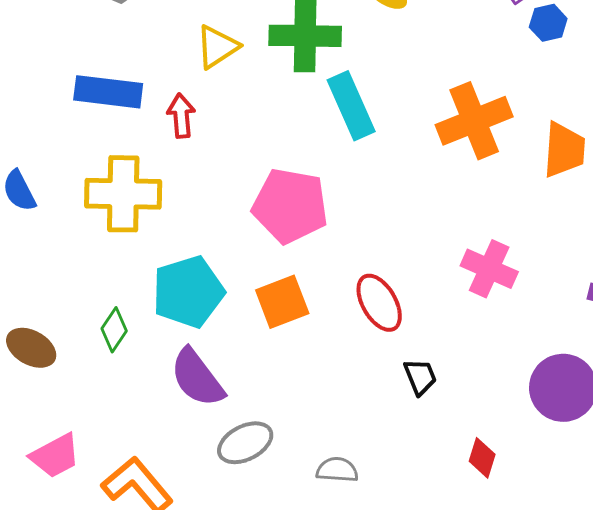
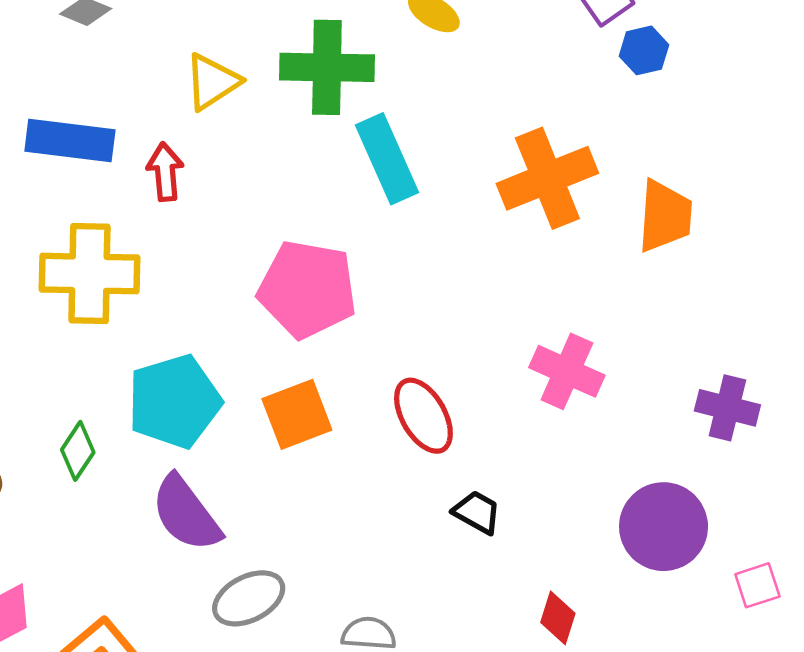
black trapezoid: (420, 377) -> (477, 512), turned -39

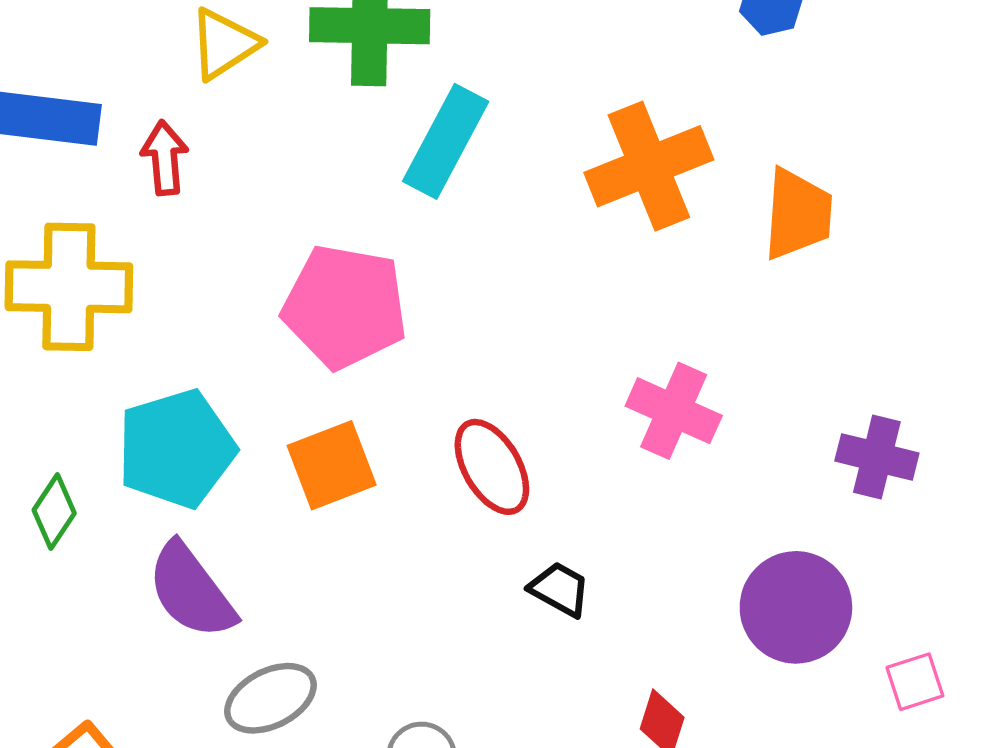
cyan rectangle: (387, 159) -> (446, 141), turned 52

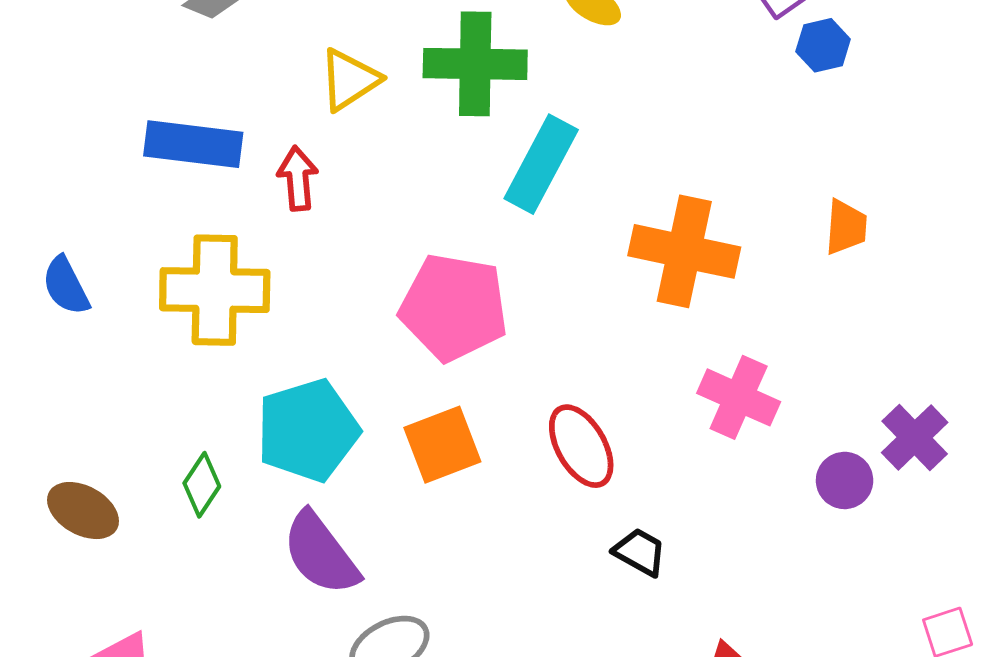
orange cross: (649, 166) -> (684, 251), moved, turned 34
orange trapezoid: (798, 214) -> (846, 227), size x0.7
purple cross: (877, 457) -> (915, 438), turned 32
purple circle: (796, 607) -> (845, 480), moved, size x0.6

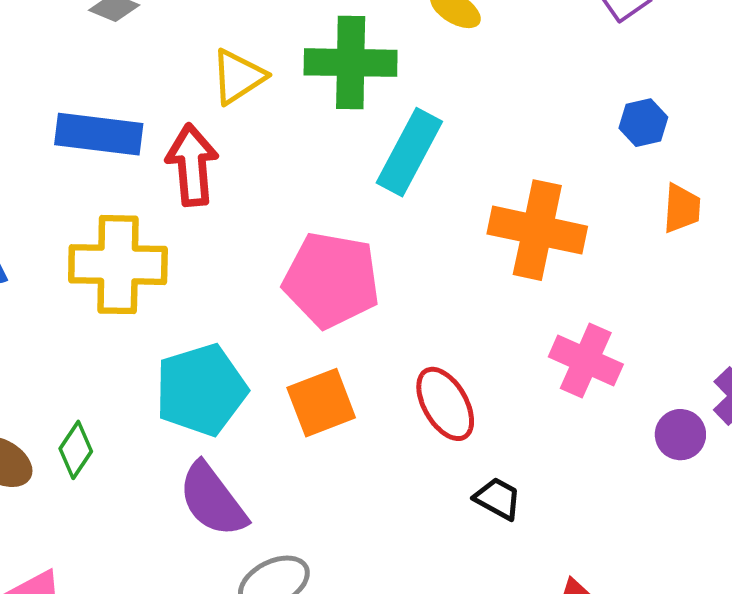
blue hexagon: (823, 45) -> (643, 123), moved
red arrow: (298, 178) -> (192, 165), size x1.4
green diamond: (202, 485) -> (76, 450), moved

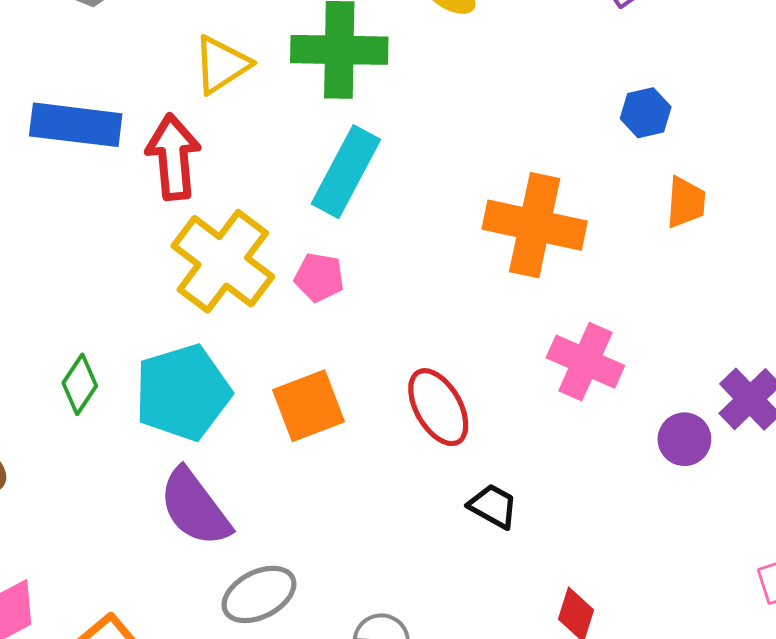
cyan rectangle: (409, 152) -> (346, 172), moved
yellow cross: (118, 265) -> (223, 261), moved, turned 36
pink pentagon: (331, 280) -> (319, 277), size x0.5
green diamond: (76, 450) -> (80, 384), moved

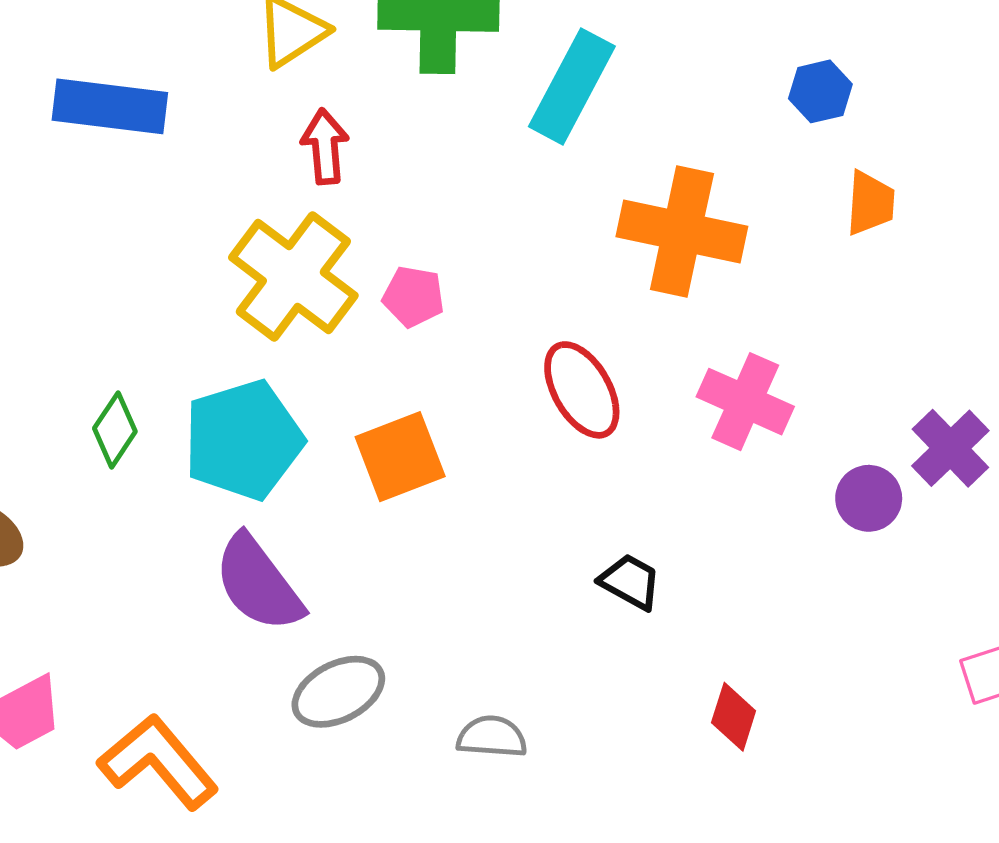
red arrow: (173, 157) -> (325, 146), moved, size x0.7
cyan rectangle: (346, 172) -> (572, 86), moved
red ellipse: (438, 407) -> (582, 390), moved

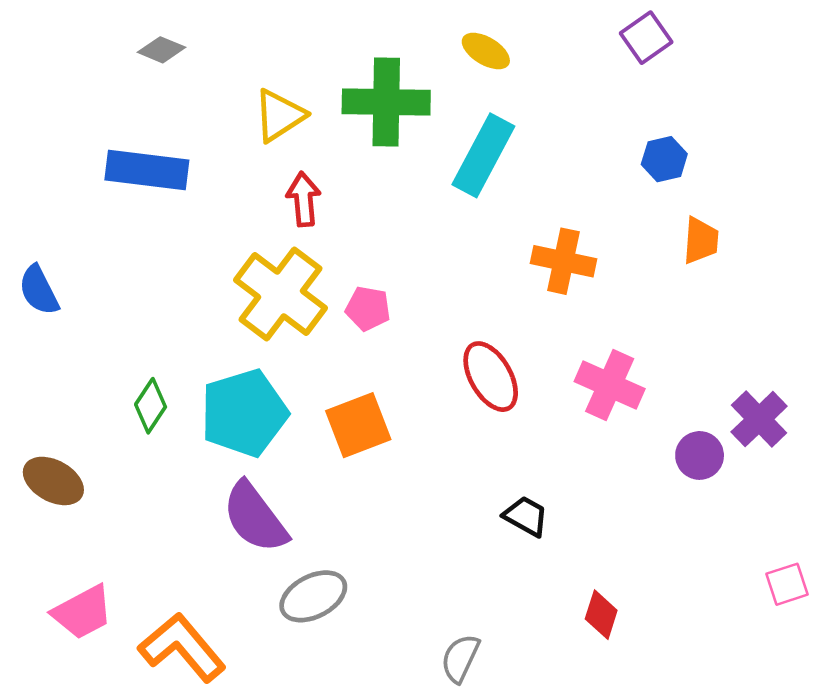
orange cross: (682, 231) -> (564, 261), size x0.7
gray semicircle: (492, 737) -> (460, 658), moved, turned -69

